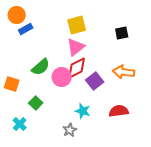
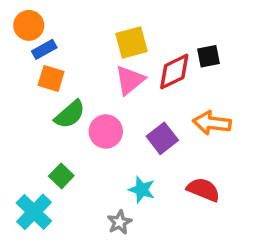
red diamond: (77, 68) -> (174, 72), moved
orange square: (12, 84) -> (51, 78), moved
red semicircle: (119, 111) -> (203, 190), turned 30
cyan cross: (20, 124) -> (34, 212), size x1.5

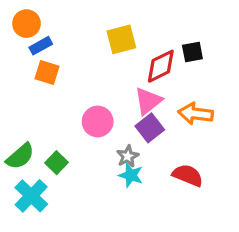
pink triangle: (130, 80) -> (148, 101), moved
green semicircle: (70, 114) -> (20, 156), moved
gray star: (119, 222) -> (128, 156), moved

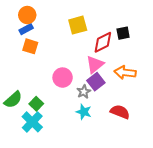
orange circle: (26, 24) -> (27, 15), moved
gray star: (128, 156) -> (84, 92), moved
cyan cross: (31, 196) -> (32, 122), moved

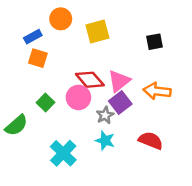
orange circle: (27, 15) -> (61, 19), moved
red diamond: (103, 42) -> (90, 80), moved, turned 75
green square: (36, 104) -> (45, 103), moved
cyan cross: (32, 122) -> (63, 153), moved

